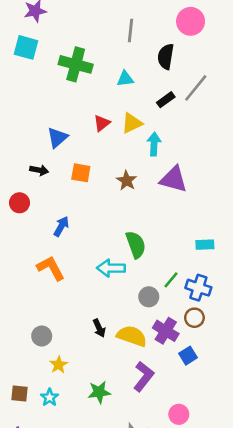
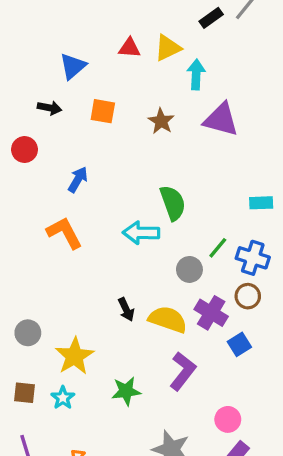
red triangle: (102, 123) -> (129, 48), turned 42
gray circle: (42, 336) -> (28, 333), moved
yellow star: (59, 365) -> (74, 356), size x1.6

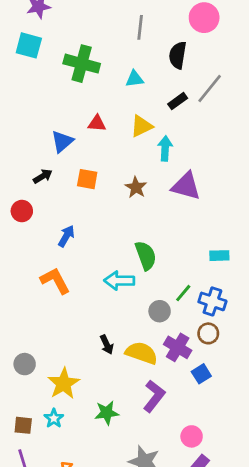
red triangle: (129, 48) -> (97, 123), moved
black arrow: (49, 108) -> (43, 176), turned -42
brown square: (24, 393) -> (23, 425), moved

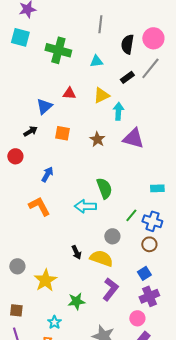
pink circle: (204, 18) -> (153, 38), moved
gray circle: (160, 311) -> (112, 236), moved
purple cross: (178, 347) -> (149, 296), moved, turned 36
cyan star: (54, 418) -> (54, 322), moved

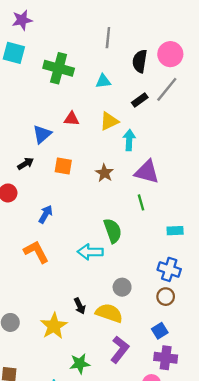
green line: (131, 215) -> (141, 202), moved, turned -56
yellow star: (45, 280) -> (54, 326), moved
purple cross: (149, 296) -> (166, 358), turned 30

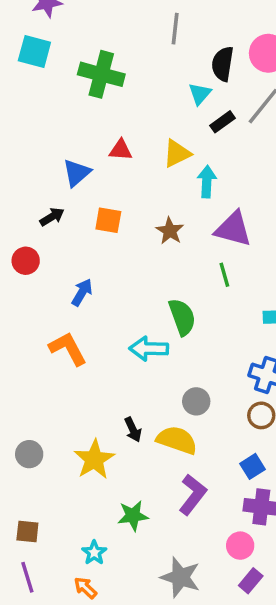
cyan triangle: (103, 81) -> (200, 94), moved, turned -42

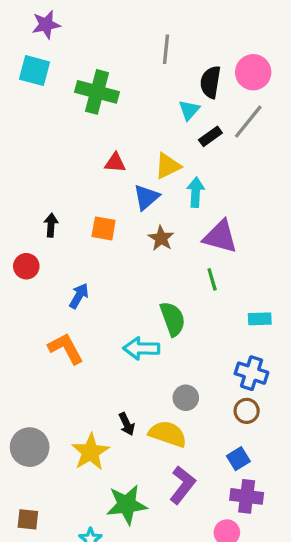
blue triangle: (77, 173) -> (146, 197), moved
black arrow: (52, 217) -> (51, 225), turned -55
gray circle: (29, 454) -> (30, 447), size x1.5
green star: (133, 516) -> (127, 505), size x1.4

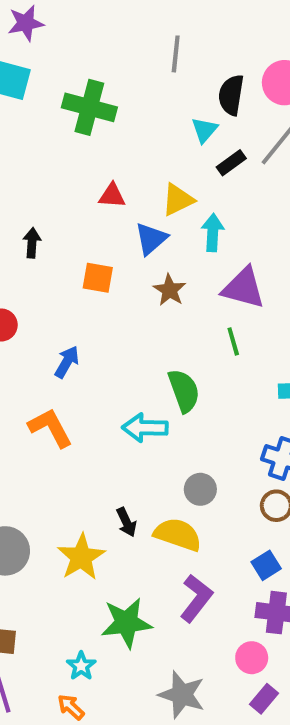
black arrow: (51, 225) -> (32, 243), moved

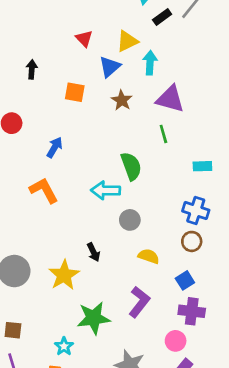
red triangle: (112, 196) -> (84, 38), turned 42
gray circle: (200, 489) -> (130, 220), moved
yellow semicircle: (178, 534) -> (149, 256), moved, size x0.7

